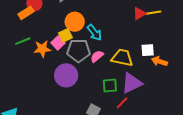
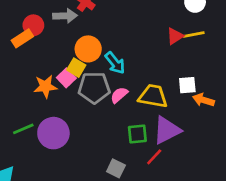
yellow square: (66, 35) -> (76, 68), turned -32
green line: (23, 41) -> (23, 129), moved
purple circle: (66, 75) -> (53, 133), moved

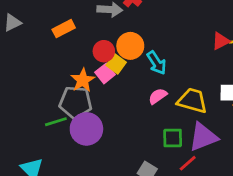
red circle: (33, 25) -> (104, 51), moved
orange star: (45, 86) -> (83, 80), turned -30
gray pentagon: (94, 88) -> (76, 102), moved

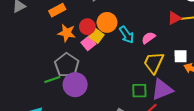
orange star: (83, 80) -> (67, 33), moved, turned -30
pink semicircle: (158, 96) -> (148, 38), moved
yellow trapezoid: (192, 101) -> (154, 63), turned -80
gray pentagon: (76, 102) -> (67, 65), turned 30

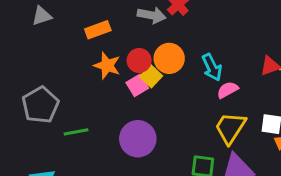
cyan arrow: (127, 35) -> (212, 67), moved
gray pentagon: (67, 65) -> (40, 105), moved
purple circle: (75, 85) -> (138, 139), moved

